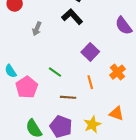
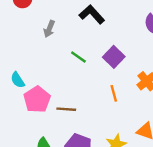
green line: (55, 72) -> (78, 57), moved
brown line: (68, 97) -> (66, 109), moved

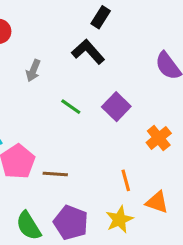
orange line: (114, 93) -> (126, 180), moved

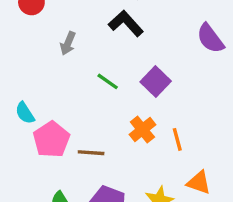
orange cross: (159, 138) -> (142, 130), moved
orange line: (126, 180) -> (177, 139), moved

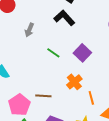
pink pentagon: (51, 139) -> (19, 105), moved
orange line: (177, 139) -> (91, 98), moved

